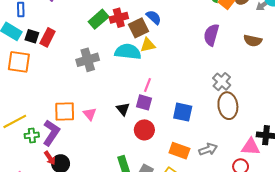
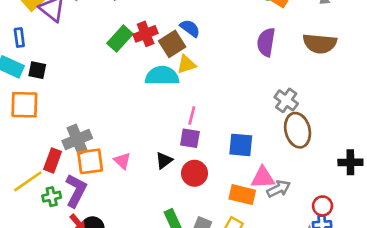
red rectangle: (48, 37) -> (53, 160), moved
brown semicircle: (253, 41) -> (320, 43), size x1.4
gray cross: (88, 60) -> (77, 140), moved
black triangle: (123, 109) -> (164, 160), moved, turned 40
pink triangle: (251, 147) -> (263, 178), moved

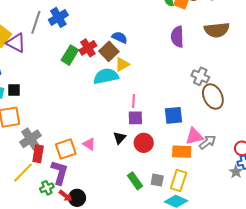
gray cross: (77, 140) -> (30, 139), moved
green cross: (52, 197) -> (47, 188), moved

